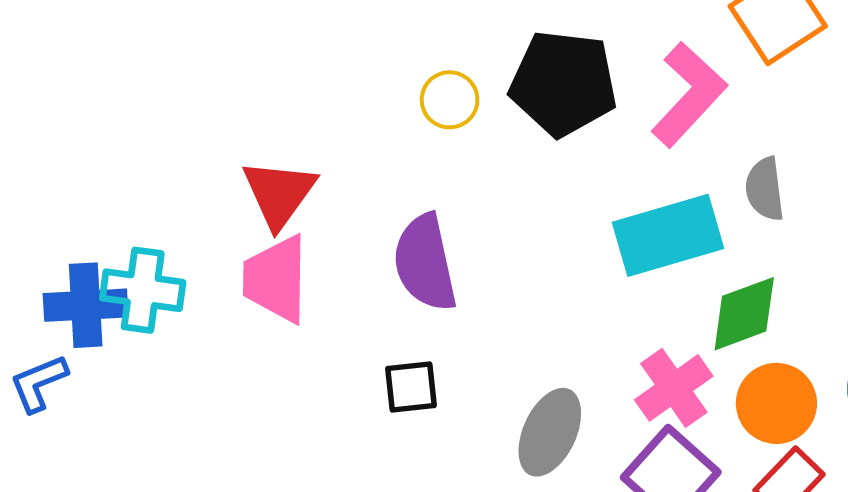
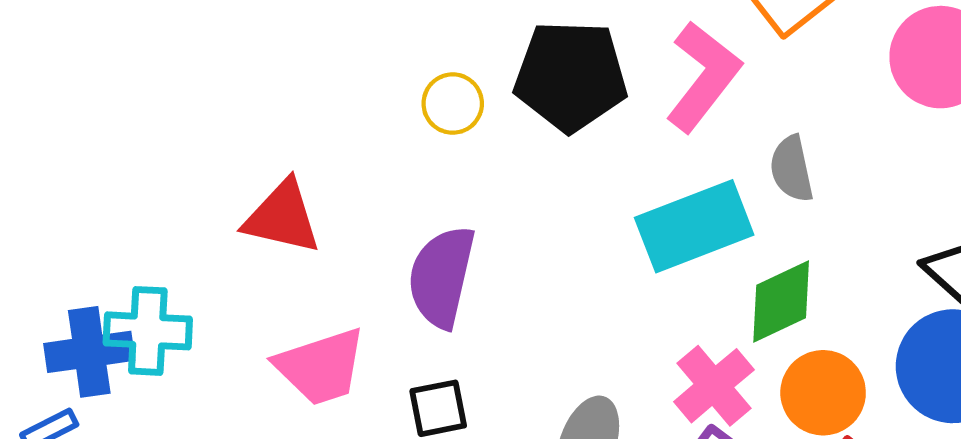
red triangle: (279, 194) -> (282, 217), turned -48
purple semicircle: (425, 263) -> (442, 277), turned 30
pink trapezoid: (276, 279) -> (321, 367), moved, turned -104

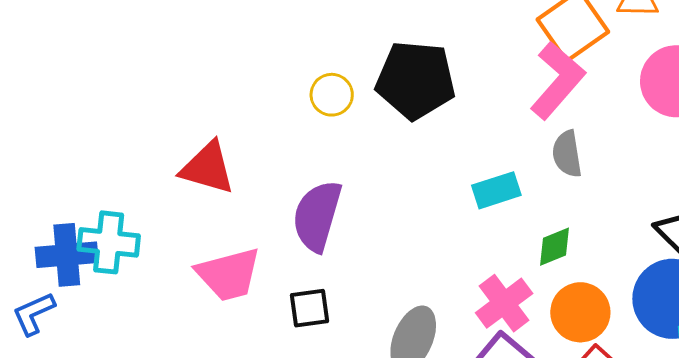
pink L-shape: (703, 76) -> (557, 80), moved
cyan rectangle: (694, 226) -> (496, 190), size x0.6
green diamond: (781, 302) -> (554, 247), size x0.7

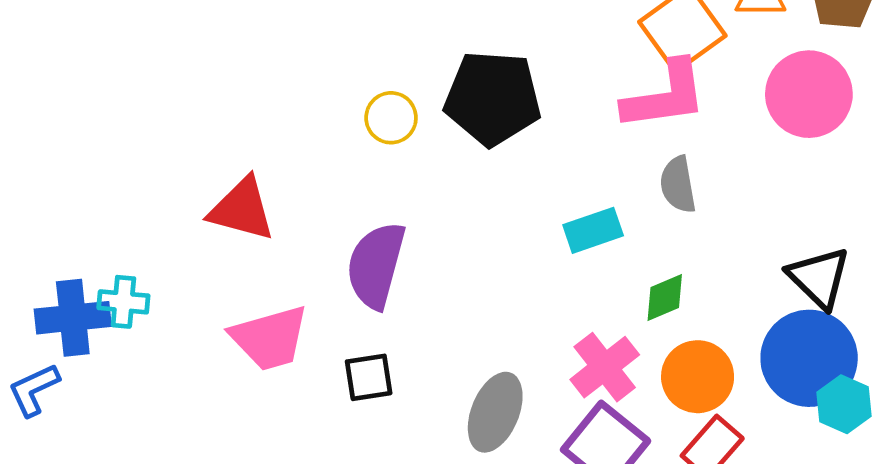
pink L-shape: (557, 80) -> (665, 96), turned 42
cyan cross: (109, 242) -> (123, 302), size x0.7

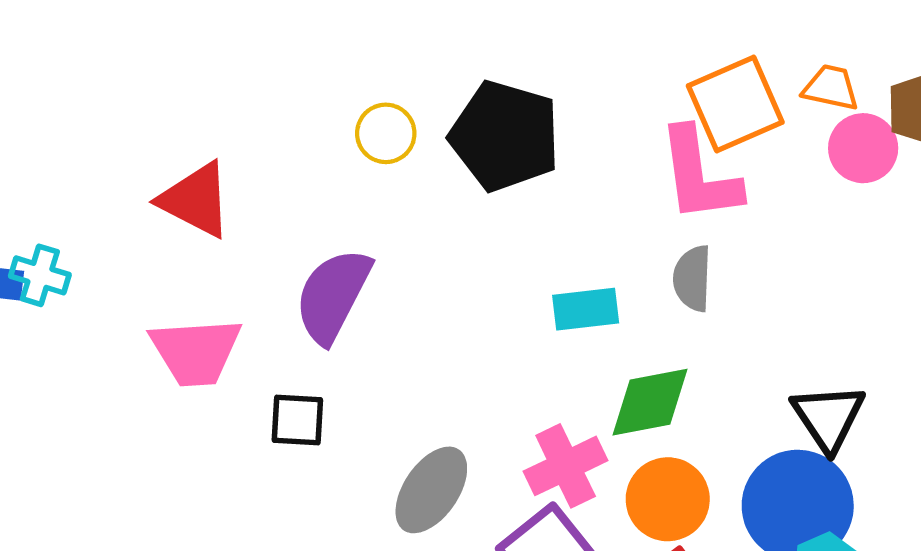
pink circle: (809, 94) -> (863, 148), moved, size x0.7
pink L-shape: (665, 96) -> (699, 175), turned 78
green diamond: (665, 297) -> (650, 402), size x1.5

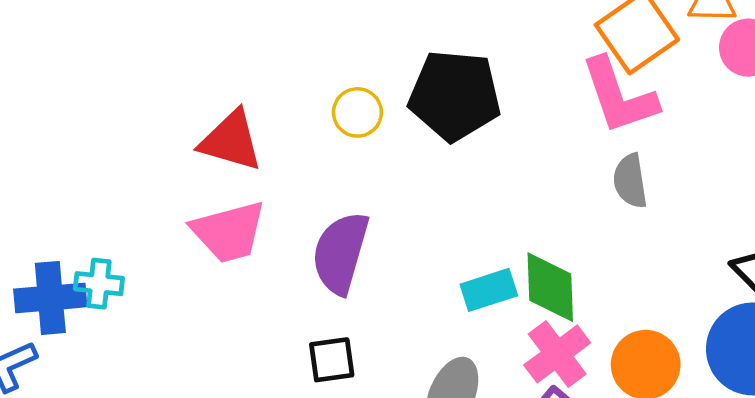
red triangle: (196, 200) -> (231, 141), moved
cyan rectangle: (586, 309) -> (489, 290), moved
pink trapezoid: (196, 352) -> (229, 232), moved
green diamond: (650, 402) -> (550, 287), moved, turned -70

